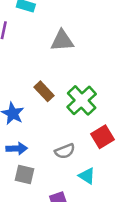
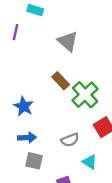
gray triangle: (62, 41) -> (68, 41), turned 45
brown rectangle: (44, 91) -> (61, 81), moved

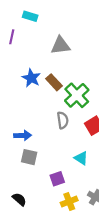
gray triangle: (68, 41) -> (61, 45), turned -48
blue star: (24, 106) -> (31, 78), moved
gray semicircle: (70, 140) -> (63, 120), moved, turned -77

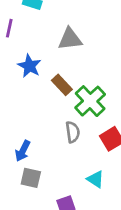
blue star: (31, 78) -> (29, 66), moved
blue arrow: (23, 135) -> (23, 151), turned 119

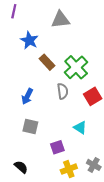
brown rectangle: (62, 85) -> (47, 62), moved
blue arrow: (23, 151) -> (27, 96), moved

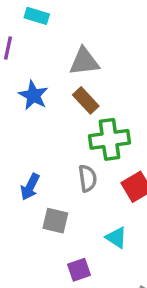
brown rectangle: (47, 62) -> (86, 100), moved
green cross: (76, 67) -> (110, 139), turned 35
gray square: (30, 126) -> (55, 221), moved

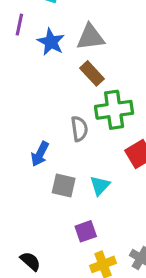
blue star: (33, 95) -> (51, 42), moved
gray semicircle: (88, 178) -> (79, 129), moved
cyan triangle: (116, 238) -> (100, 186), moved, turned 40

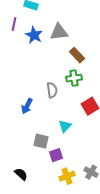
brown rectangle: (92, 73) -> (77, 55), moved
green cross: (114, 110) -> (74, 78), size x0.7
gray square: (64, 186) -> (41, 141), moved

